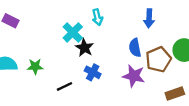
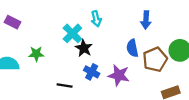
green star: (35, 66) -> (36, 54), moved
purple star: (134, 76) -> (119, 75), moved
black line: (65, 86) -> (65, 85), turned 35

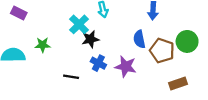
black star: (84, 48) -> (90, 39), turned 30
brown pentagon: (155, 59) -> (162, 51), turned -30

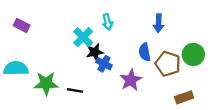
green star: (43, 45) -> (46, 83), moved, size x1.5
blue cross: (98, 63) -> (104, 64), moved
purple star: (126, 66) -> (131, 80), turned 30

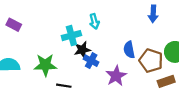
blue arrow: (159, 23) -> (153, 14), moved
cyan cross: (83, 37) -> (71, 36), turned 30
green star: (46, 83) -> (45, 65), moved
brown rectangle: (184, 97) -> (166, 81), moved

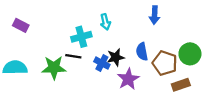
blue arrow: (153, 14) -> (155, 15), moved
black star: (82, 50) -> (116, 57), moved
black line: (64, 86) -> (73, 56), moved

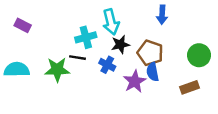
cyan arrow: (105, 22) -> (111, 22), size x1.5
blue semicircle: (142, 52) -> (153, 72), moved
black star: (116, 57) -> (120, 44), moved
brown pentagon: (165, 63) -> (150, 53), moved

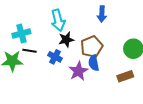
cyan cross: (86, 37) -> (21, 33), moved
brown pentagon: (150, 53) -> (92, 47), turned 30

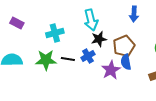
black line: (30, 51) -> (68, 59), moved
blue cross: (55, 57) -> (88, 56), turned 32

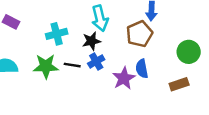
black star: (99, 39) -> (91, 41), moved
brown pentagon: (124, 46) -> (139, 34), moved

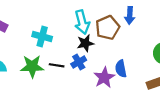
cyan cross: (57, 34) -> (42, 37), turned 30
brown pentagon: (139, 34) -> (108, 28), moved
black star: (91, 41) -> (85, 43), moved

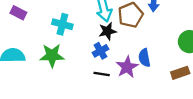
black line: (57, 65) -> (102, 74), moved

